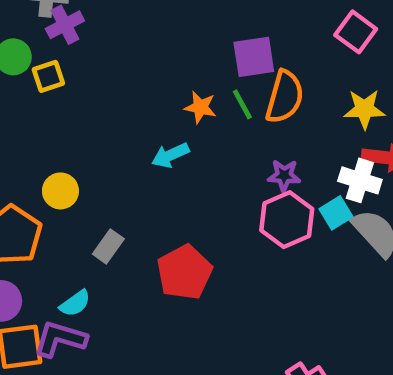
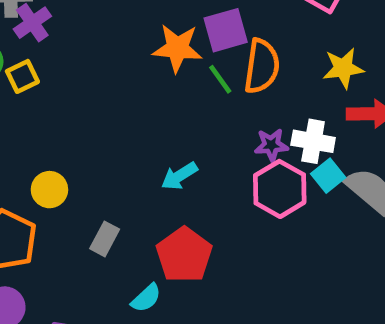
orange star: (200, 107) -> (177, 48), moved, size x1.5
cyan arrow: (170, 155) -> (179, 176), moved
white cross: (360, 180) -> (313, 141), moved
cyan semicircle: (75, 303) -> (146, 298), moved

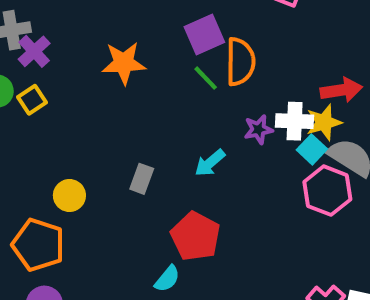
orange star: (177, 48) -> (124, 63), moved
yellow star: (343, 68) -> (324, 122), moved
cyan arrow: (179, 176) -> (210, 163), moved
pink hexagon: (280, 189) -> (327, 191), moved
gray rectangle: (105, 239) -> (142, 179), moved

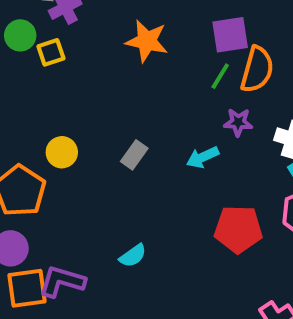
green line: (206, 78) -> (220, 76), turned 60
purple star: (258, 129) -> (238, 122), moved
red pentagon: (195, 236) -> (238, 229), moved, turned 30

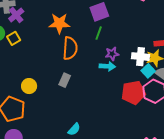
orange semicircle: (257, 69) -> (70, 48), moved
cyan arrow: (203, 157) -> (107, 66), moved, turned -140
red pentagon: (238, 229) -> (133, 93), moved

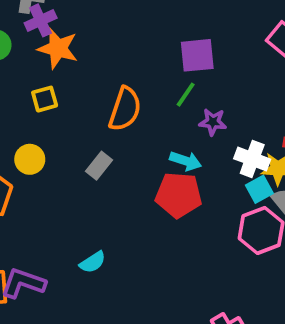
orange star: (59, 23) -> (58, 48), moved
yellow square: (14, 38) -> (45, 99), moved
purple star: (112, 54) -> (213, 122), moved
red pentagon: (133, 93) -> (179, 195), moved

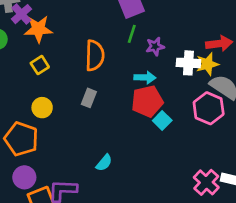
cyan square: (259, 189) -> (162, 121), moved

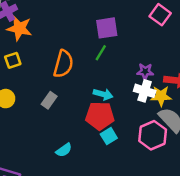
purple star: (155, 46) -> (145, 71), moved
cyan semicircle: (104, 163) -> (64, 150), moved

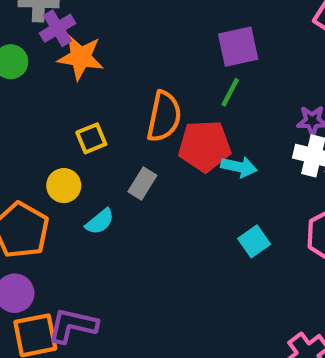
yellow square: (13, 60) -> (91, 138), moved
red pentagon: (100, 116) -> (205, 146), moved
cyan semicircle: (64, 150) -> (100, 222), moved

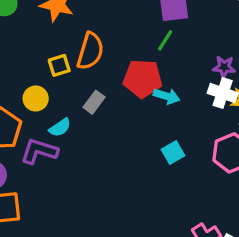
orange semicircle: (164, 116) -> (90, 51), moved
purple L-shape: (73, 325) -> (39, 151), moved

